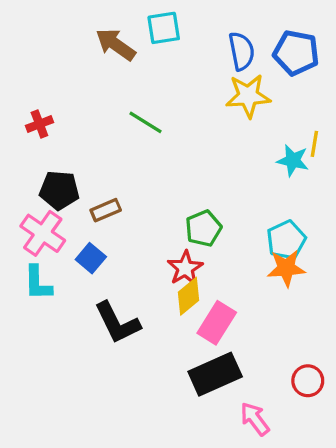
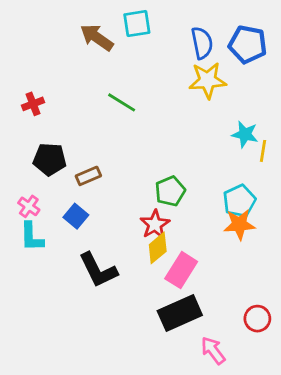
yellow line: (314, 144) -> (263, 151), moved
pink cross: (43, 233) -> (29, 206), moved, size x0.6

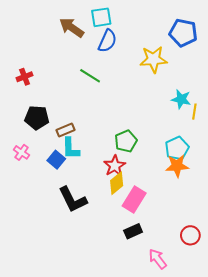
blue semicircle: (202, 43) -> (107, 41), moved, turned 35
cyan L-shape: (32, 237) -> (71, 148), moved
black rectangle: (180, 313) -> (133, 231), size x0.6

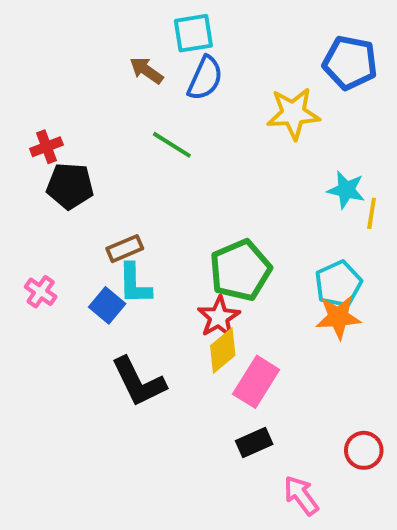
brown arrow: (72, 28) -> (146, 70), moved, size x0.7
black pentagon: (37, 118) -> (70, 186), moved
green pentagon: (126, 141) -> (240, 270), size x1.4

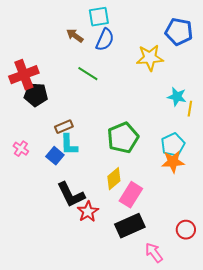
red cross: (46, 147) -> (24, 75), size x1.8
red star: (219, 317) -> (88, 212), moved
black rectangle: (254, 442) -> (130, 226), size x1.6

